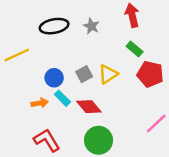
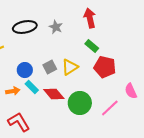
green circle: (99, 140) -> (80, 103), moved

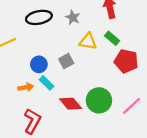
yellow triangle: (70, 67) -> (88, 41), moved, turned 42
red diamond: (54, 94) -> (71, 104), moved
red L-shape: (19, 122) -> (32, 121), turned 60

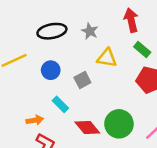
green rectangle: (112, 38) -> (142, 49), moved
blue circle: (39, 64) -> (51, 70), moved
orange arrow: (26, 87) -> (35, 120), moved

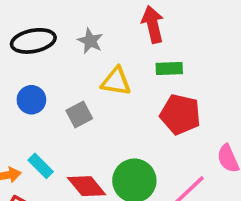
green rectangle: (142, 49) -> (169, 68), turned -42
cyan rectangle: (60, 104) -> (41, 166), moved

